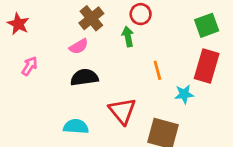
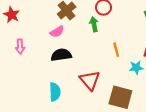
pink arrow: (30, 66) -> (20, 46), turned 144
cyan semicircle: (76, 126) -> (55, 92), turned 84

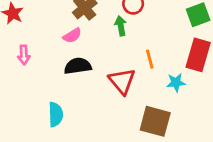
red triangle: (90, 80) -> (122, 81), moved
cyan semicircle: (55, 92) -> (56, 114), moved

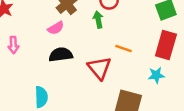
orange line: (150, 59) -> (124, 49), turned -56
cyan star: (176, 83) -> (156, 75), moved

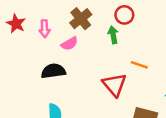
pink arrow: (13, 45) -> (45, 29), moved
black semicircle: (61, 55) -> (53, 71), moved

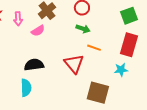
green arrow: (113, 35) -> (83, 29), moved, turned 120
black semicircle: (53, 71) -> (34, 65), moved

